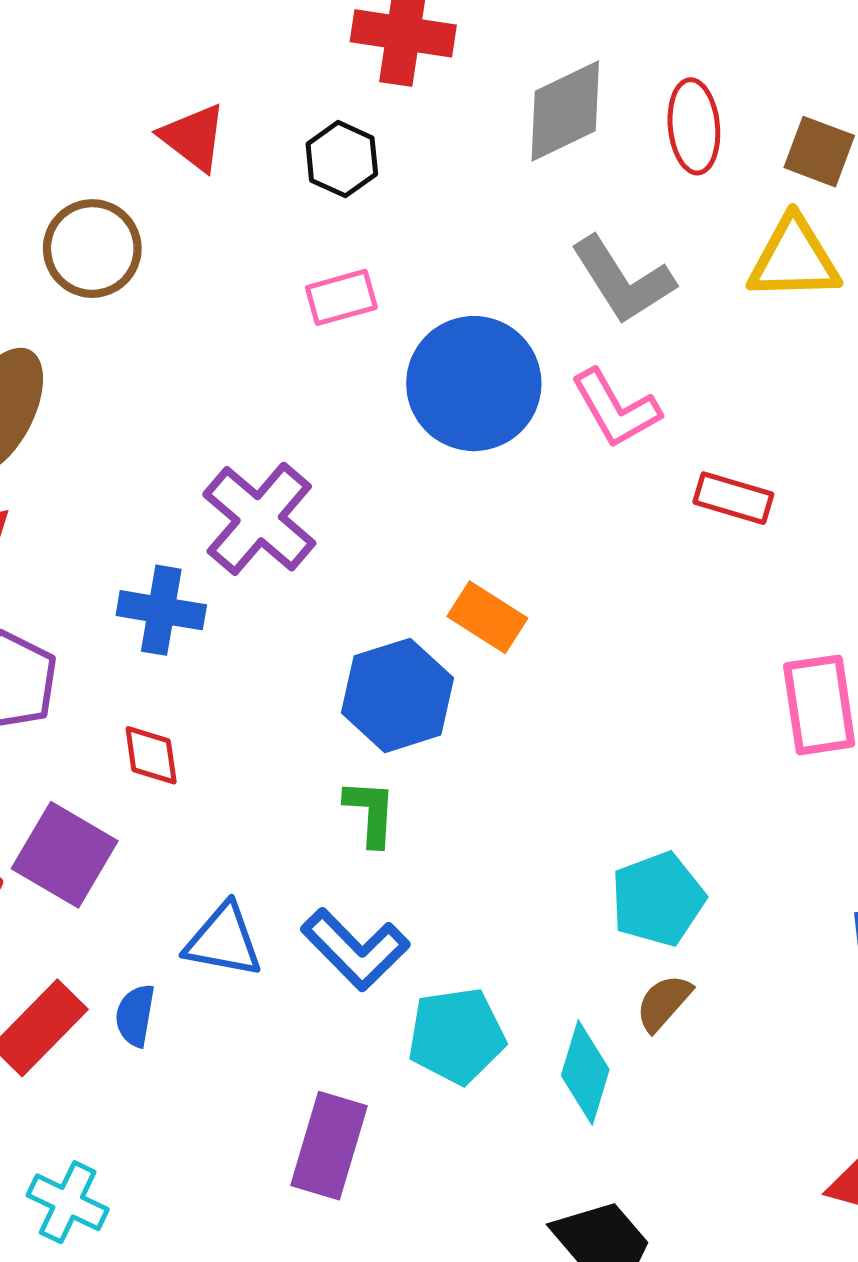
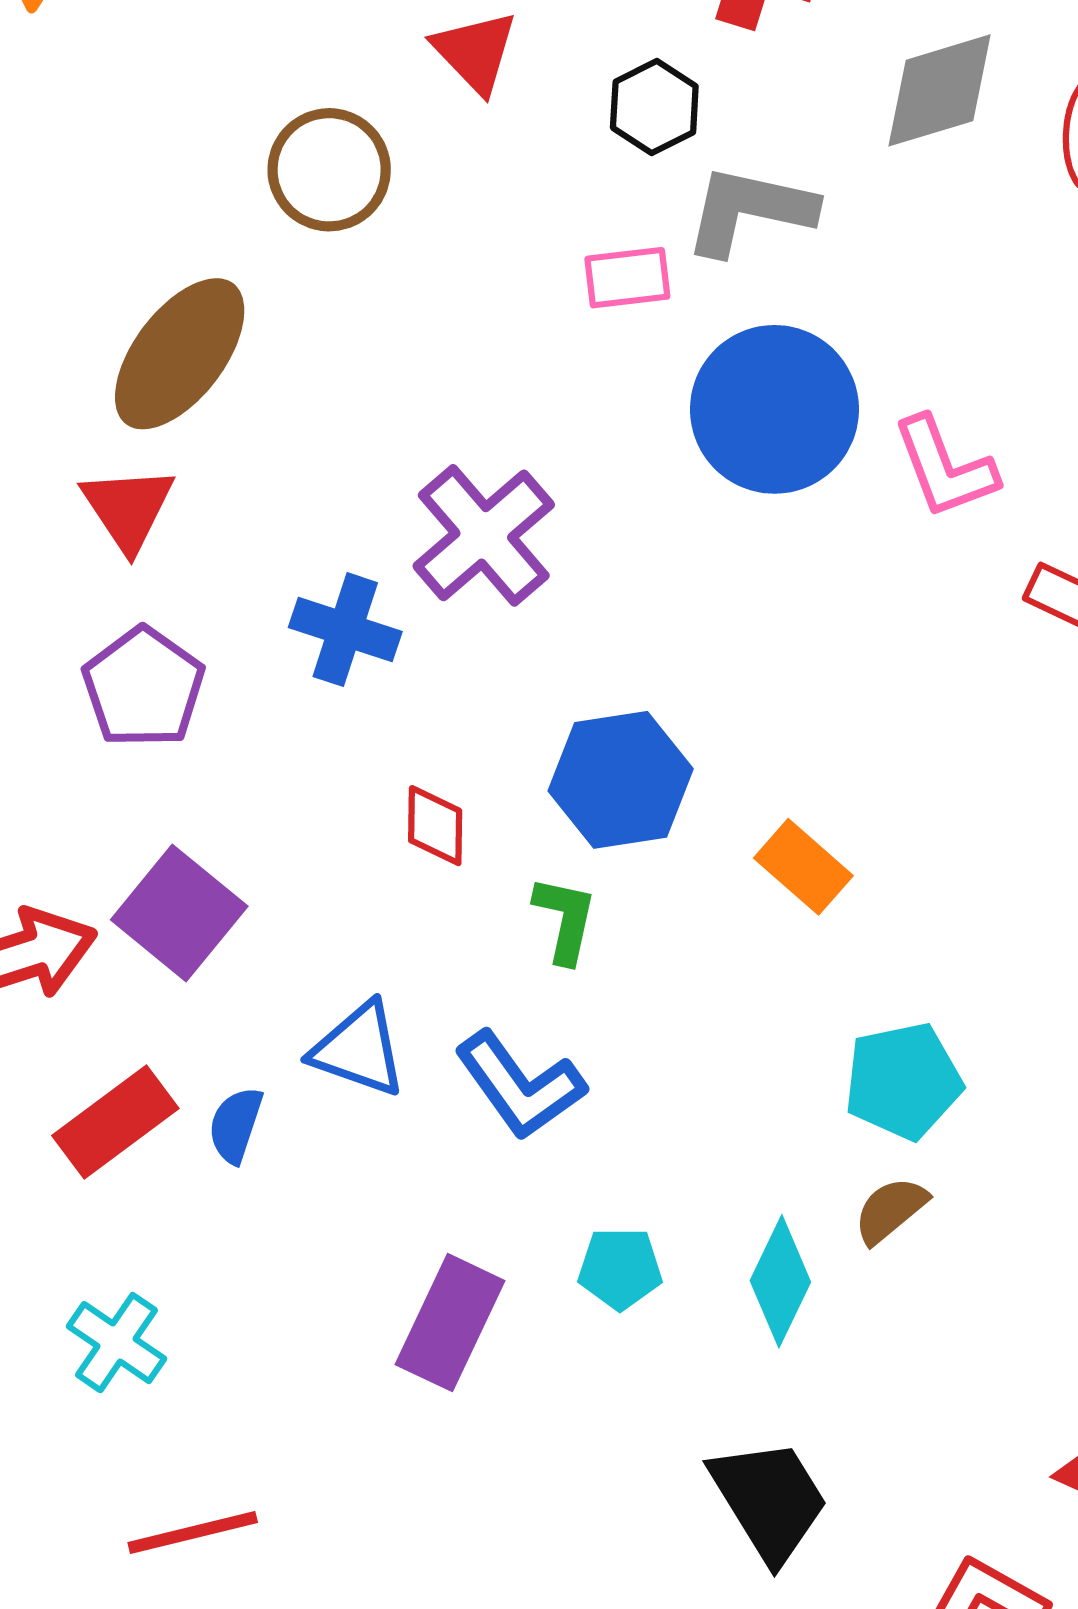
gray L-shape: (623, 280) -> (749, 210), moved, turned 126
orange rectangle: (487, 617) -> (803, 867), moved
red diamond: (151, 755) -> (435, 826), moved
cyan pentagon: (456, 1036) -> (620, 1268), moved, size x0.7

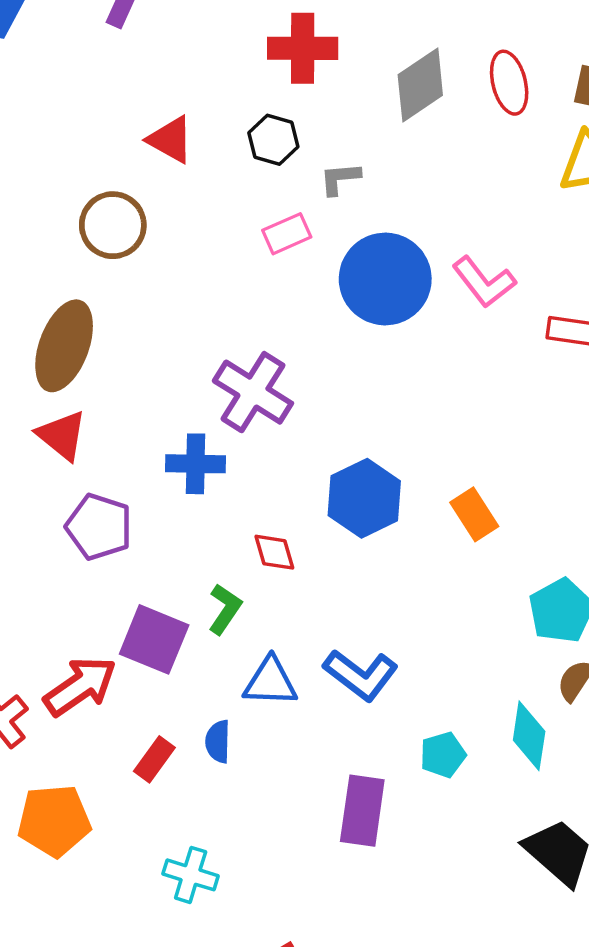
gray L-shape: (749, 210) -> (340, 179), size x0.6
orange rectangle: (803, 867) -> (474, 514), turned 33
green L-shape: (565, 919) -> (225, 609), moved, turned 39
red rectangle: (115, 1122) -> (154, 759), size x0.7

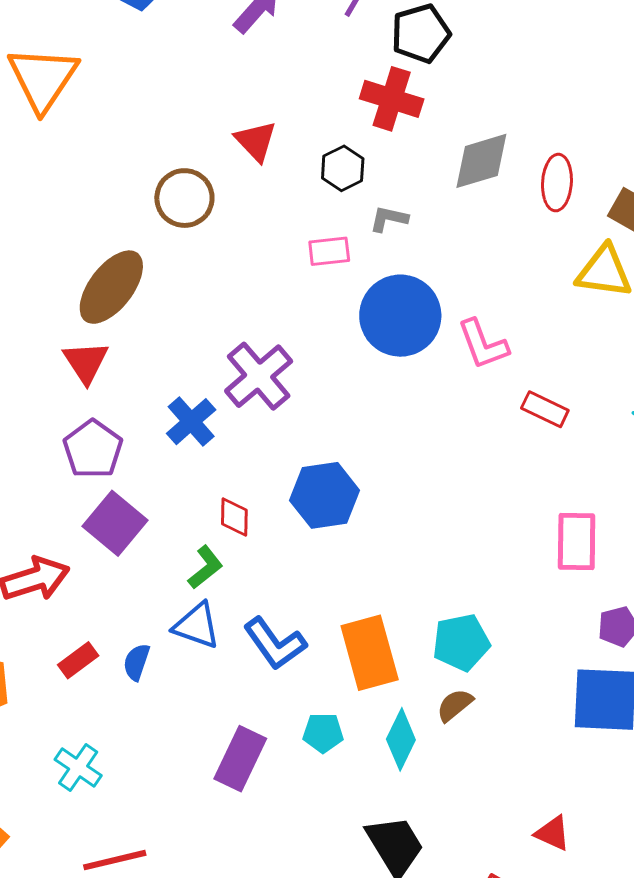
blue cross: (195, 464) -> (191, 422), turned 30
orange rectangle: (474, 514) -> (370, 653), moved, size x1.6
green L-shape: (225, 609) -> (205, 567), moved
purple square: (154, 639) -> (115, 523), moved

